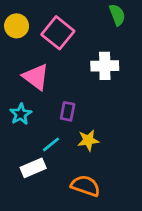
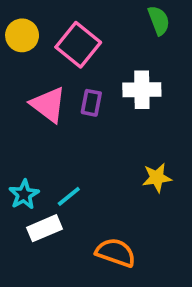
purple rectangle: (68, 111) -> (91, 103), moved
cyan star: (21, 114) -> (24, 195), moved
yellow star: (88, 140) -> (157, 178), moved

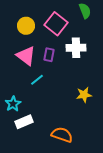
yellow circle: (22, 35) -> (26, 26), moved
pink square: (78, 45) -> (56, 24), moved
cyan line: (69, 196) -> (37, 80), moved

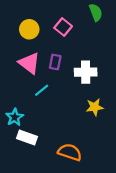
pink square: (56, 24) -> (63, 27), size x0.7
white cross: (76, 48) -> (86, 72), moved
white rectangle: (24, 122) -> (27, 138), turned 42

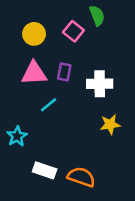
green semicircle: (96, 12) -> (97, 16), moved
pink triangle: (29, 63) -> (34, 73), turned -40
white rectangle: (27, 138) -> (45, 170), moved

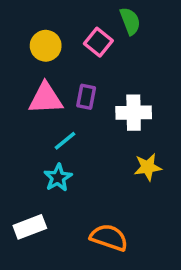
cyan star: (17, 136) -> (58, 178), moved
white rectangle: (45, 170) -> (30, 227), moved, turned -40

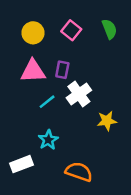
green semicircle: (130, 21) -> (109, 29), moved
white cross: (134, 113) -> (79, 94), moved, turned -35
cyan star: (58, 178) -> (48, 140), moved

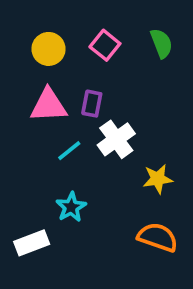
orange semicircle: (79, 172) -> (158, 237), moved

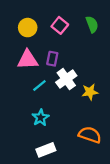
yellow star: (158, 179) -> (90, 92), moved
white rectangle: (32, 243) -> (46, 150), moved

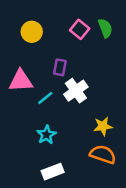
pink square: (60, 25) -> (80, 29), moved
pink triangle: (28, 60) -> (21, 81), moved
yellow star: (90, 92) -> (103, 126), moved

